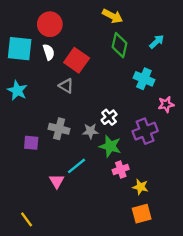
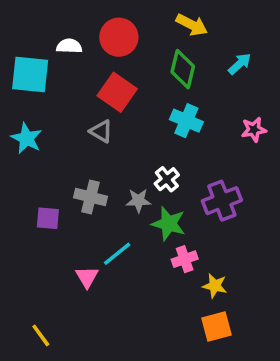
yellow arrow: (113, 16) -> (192, 25), moved
red circle: (50, 24) -> (119, 37), moved
white semicircle: (49, 52) -> (69, 46), moved, turned -70
cyan cross: (144, 79) -> (186, 121), moved
pink star: (166, 104) -> (254, 130), moved

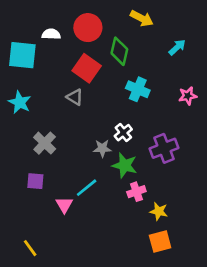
green diamond: (183, 69) -> (119, 51), moved
gray cross: (90, 197) -> (45, 143), moved, turned 30
purple square: (48, 218) -> (35, 181), moved

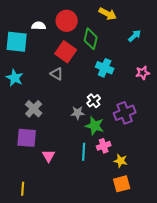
purple square: (35, 181) -> (27, 138), size x1.5
cyan line: (87, 188) -> (84, 152), moved, turned -48
yellow line: (30, 248) -> (23, 189), turned 40

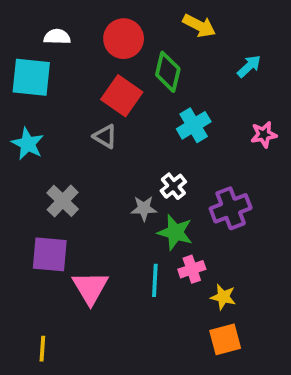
white semicircle: (39, 26) -> (57, 37), moved
cyan cross: (105, 68) -> (194, 125), turned 36
pink triangle: (49, 156) -> (90, 288), size x1.5

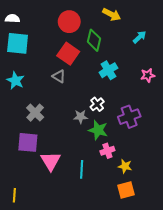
white semicircle: (57, 37) -> (12, 19), moved
cyan line: (155, 280) -> (82, 169), moved
yellow line: (42, 349) -> (14, 195), moved

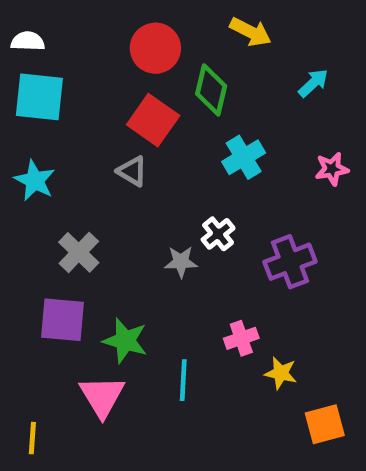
green star: (98, 130) -> (125, 341), moved
pink triangle: (51, 161) -> (102, 396), moved
orange square: (126, 190) -> (325, 424), moved

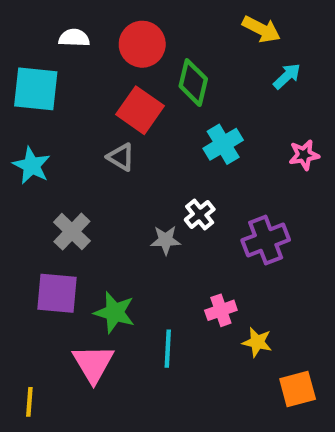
yellow arrow: (251, 32) -> (261, 29), moved
white semicircle: (28, 41) -> (74, 38), moved

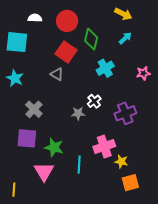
cyan arrow: (287, 76) -> (125, 38), moved
pink cross: (221, 310) -> (104, 146), size x1.5
orange square: (298, 389) -> (130, 183), moved

